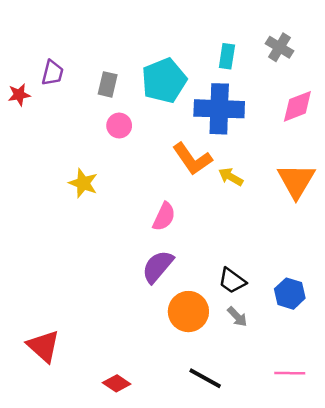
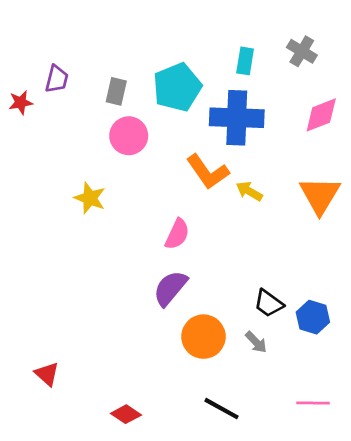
pink circle: (119, 126) -> (129, 136), size x1.4
black trapezoid: (232, 281) -> (269, 303), moved
red triangle: (43, 346) -> (47, 374), size x0.7

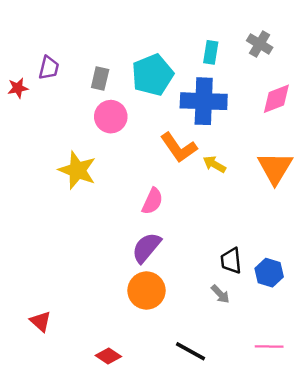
yellow star: (90, 198) -> (77, 170), size x1.4
black trapezoid: (269, 303) -> (231, 261), turned 48
orange circle: (203, 337) -> (146, 291), moved

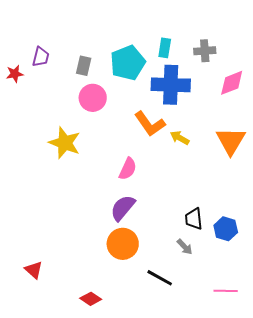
gray cross: (260, 44) -> (205, 51), moved, turned -35
cyan rectangle: (211, 52) -> (165, 48), moved
black line: (191, 351) -> (160, 278), moved

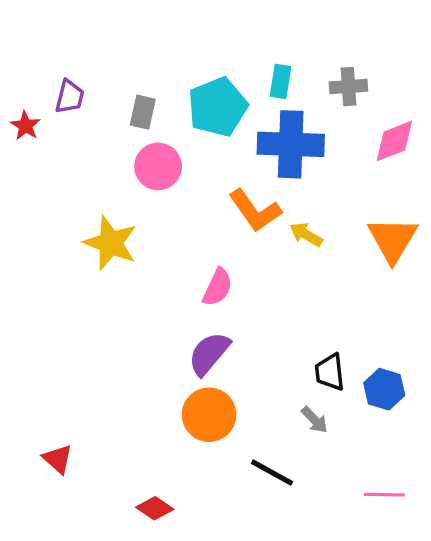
red star: (15, 74) -> (25, 126), turned -30

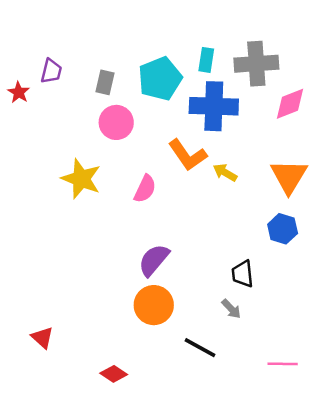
gray cross: (348, 87) -> (256, 64), size x1.6
pink semicircle: (218, 287) -> (145, 189), moved
blue hexagon: (384, 389) -> (283, 229), moved

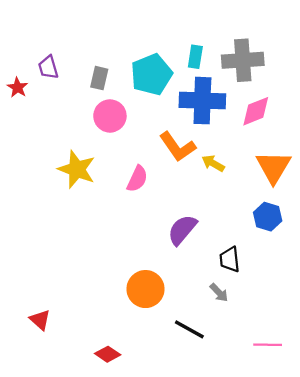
purple trapezoid: (51, 71) -> (48, 67), turned 150
pink diamond: (290, 104) -> (256, 111), moved
purple semicircle: (154, 260) -> (182, 230), moved

